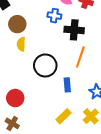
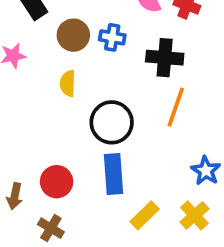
blue cross: (54, 16) -> (112, 37), moved
brown circle: (17, 24) -> (73, 35), moved
blue rectangle: (67, 85) -> (114, 174), moved, size x1.5

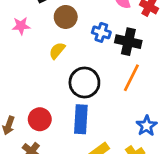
blue cross: (112, 37) -> (101, 32), moved
yellow semicircle: (68, 83) -> (57, 51), turned 30

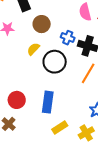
black circle: (84, 83) -> (55, 62), moved

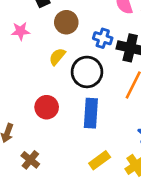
red circle: (17, 100) -> (47, 107), moved
blue rectangle: (48, 102) -> (91, 113), moved

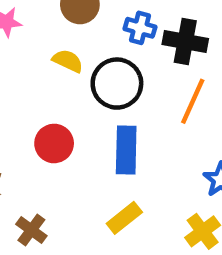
yellow semicircle: (57, 57) -> (68, 61), turned 78
yellow rectangle: (100, 160) -> (124, 218), moved

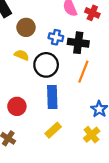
red circle: (54, 143) -> (17, 106), moved

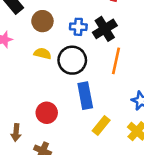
black cross: (78, 43) -> (105, 29), turned -30
yellow rectangle: (53, 130) -> (101, 126), moved

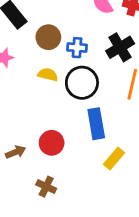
blue cross: (78, 27) -> (77, 48), moved
brown arrow: (16, 132) -> (16, 152), moved, turned -119

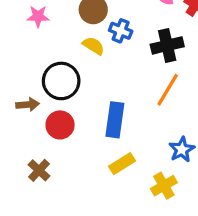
yellow semicircle: (48, 75) -> (93, 46), moved
black circle: (82, 83) -> (61, 81), moved
brown arrow: (16, 152) -> (28, 105), moved

